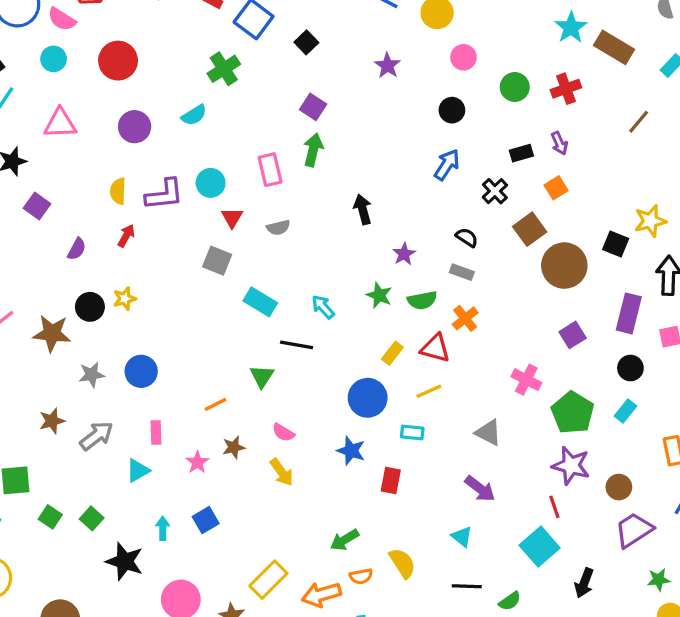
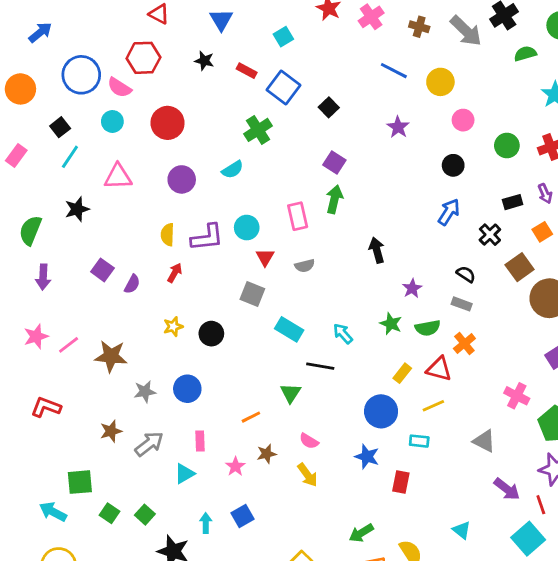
purple square: (37, 206) -> (102, 270), moved
black circle: (90, 307) -> (211, 334), moved
purple arrow: (480, 489) -> (507, 489), moved

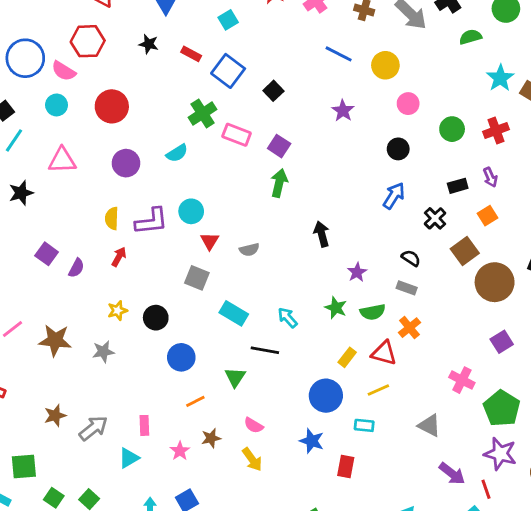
pink rectangle: (298, 216) -> (237, 135), moved, turned -56
blue circle: (187, 389) -> (181, 357), moved
gray star: (145, 392) -> (103, 352), moved

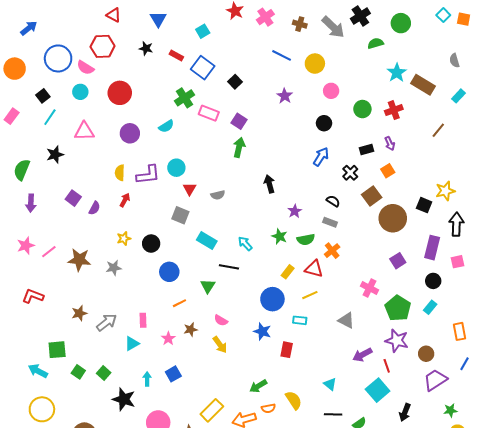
purple arrow: (452, 474) -> (362, 355), turned 114

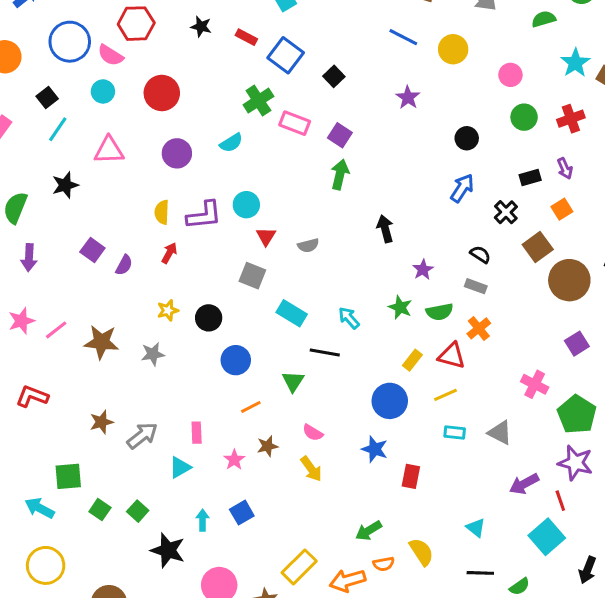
pink circle: (331, 91) -> (510, 75), moved
cyan rectangle: (300, 320) -> (455, 433), moved

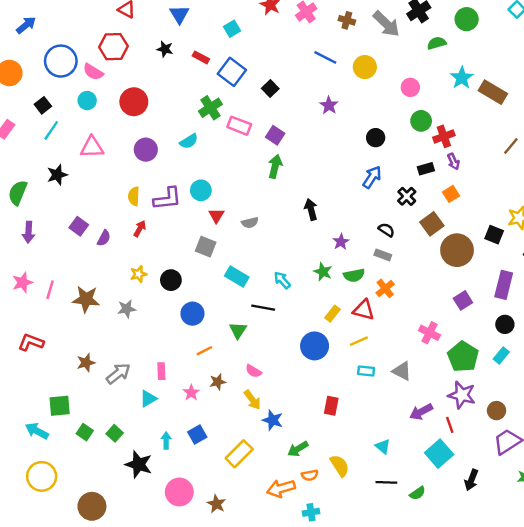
red cross: (571, 119) -> (444, 136), moved
pink line: (56, 330) -> (50, 290), turned -36
blue star: (375, 449) -> (273, 420), moved
yellow rectangle: (299, 567) -> (239, 454), moved

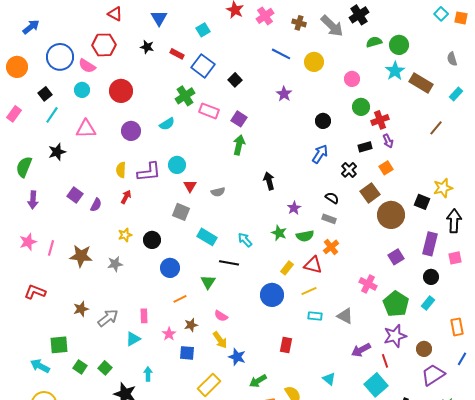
green circle: (467, 19) -> (399, 45), moved
purple star: (462, 395) -> (395, 336), turned -30
blue square: (197, 435) -> (187, 353), moved, turned 35

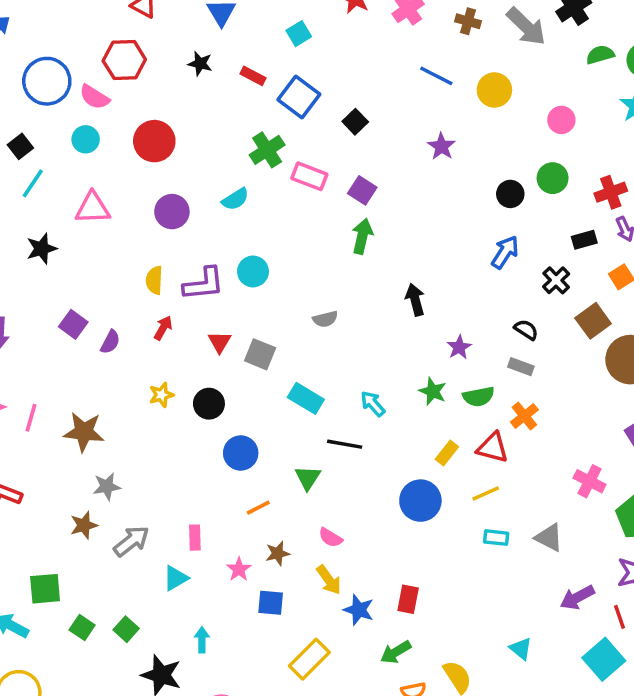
green circle: (361, 107) -> (553, 178), moved
red triangle: (190, 186) -> (220, 342), moved
gray star: (115, 264) -> (107, 486), moved
red rectangle: (286, 345) -> (408, 599), moved

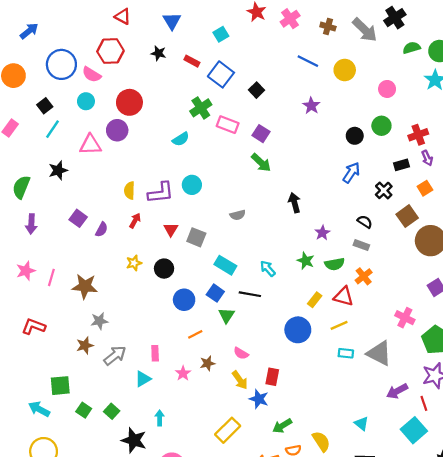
purple circle: (172, 212) -> (117, 130), moved
green arrow: (362, 236) -> (261, 163), turned 120
gray triangle: (549, 538) -> (379, 353), size x1.4
red rectangle: (408, 599) -> (272, 377), moved
blue square: (271, 603) -> (215, 293), moved, turned 30

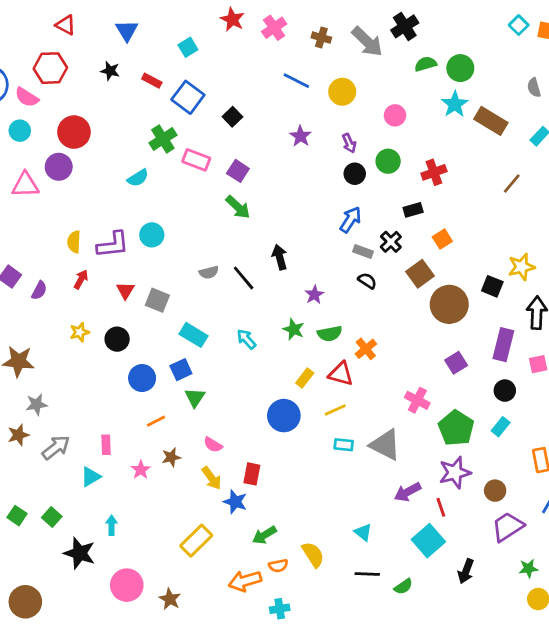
purple arrow: (427, 158) -> (349, 143), moved
gray rectangle: (361, 245) -> (363, 252), moved
blue square: (215, 293) -> (181, 370), turned 30
black line: (250, 294) -> (244, 278), moved, turned 40

